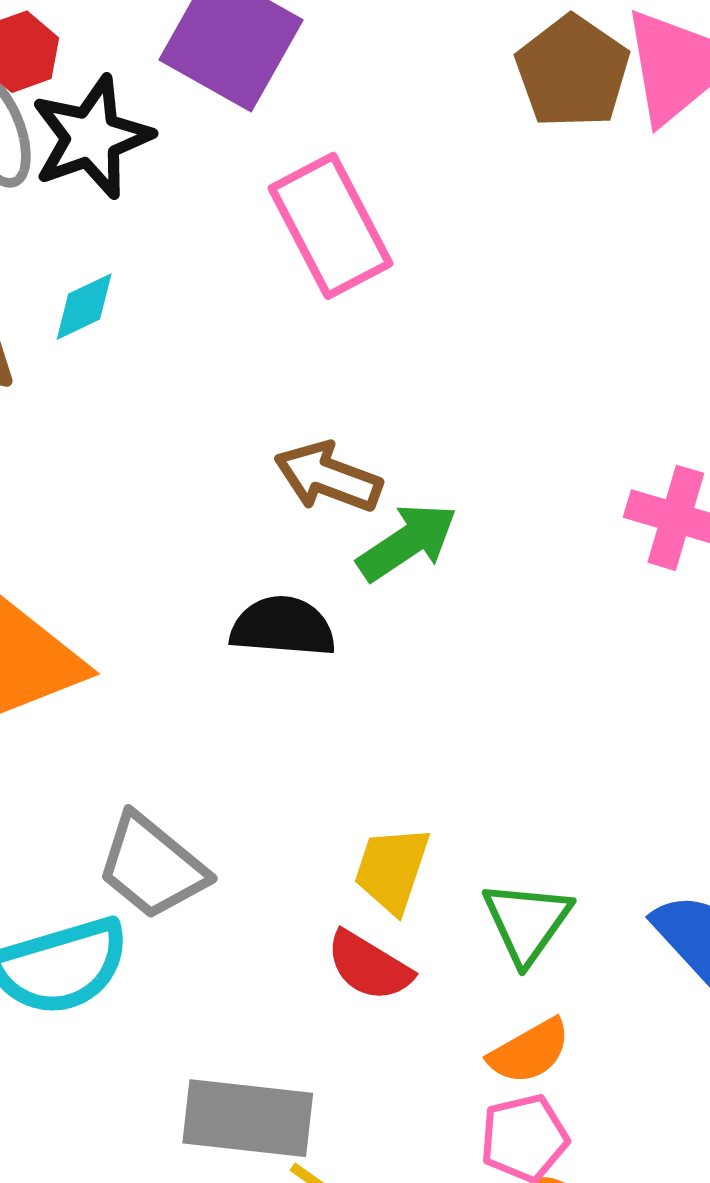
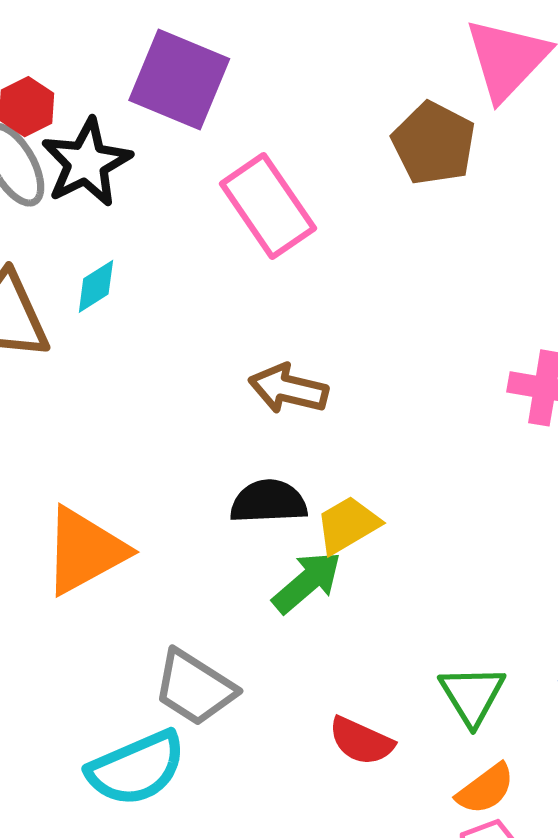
brown pentagon: (573, 72) -> (434, 143), moved
green arrow: (407, 542) -> (307, 582), moved
yellow trapezoid: (392, 869) -> (348, 525), moved, turned 48

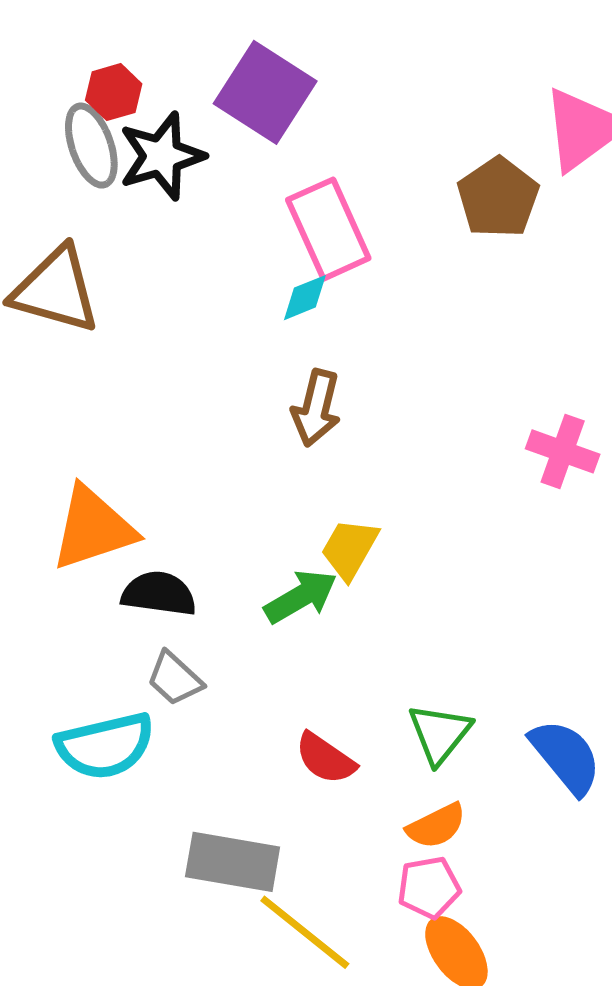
cyan diamond: (96, 286) -> (305, 298), moved
brown arrow: (288, 389) -> (316, 408), turned -100
black semicircle: (269, 502) -> (159, 594), moved
yellow trapezoid: (348, 525) -> (350, 549), turned -40
gray trapezoid: (195, 688) -> (175, 679), size x0.7

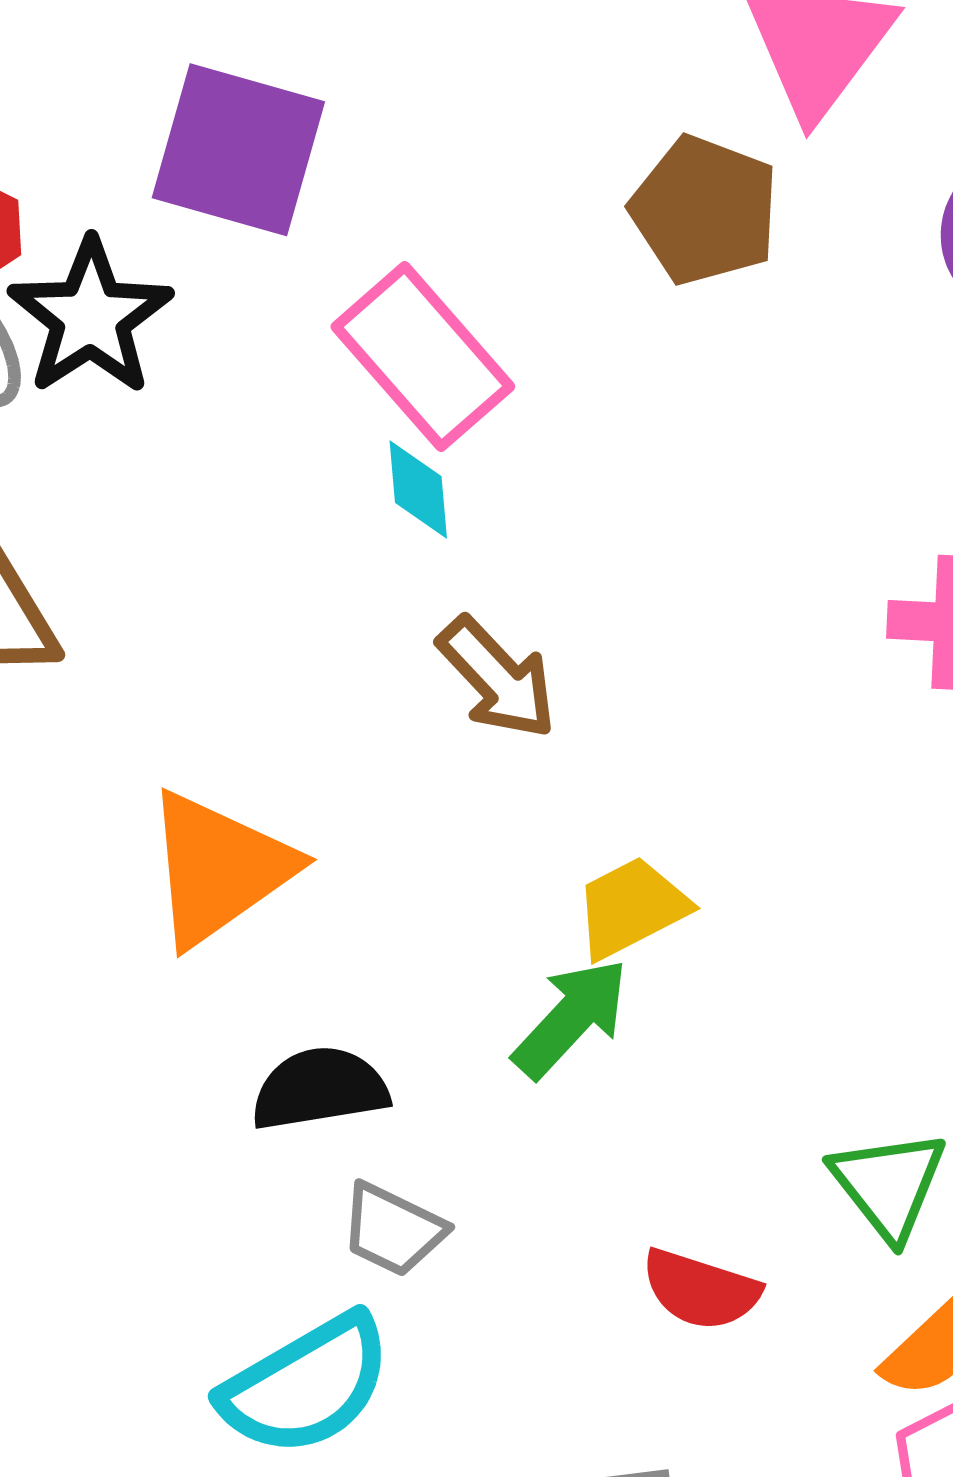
cyan diamond: (305, 298) -> (418, 490), turned -56
brown arrow: (316, 408) -> (497, 678), turned -40
orange triangle: (93, 528) -> (219, 868), moved
yellow trapezoid: (350, 549) -> (631, 908), turned 50

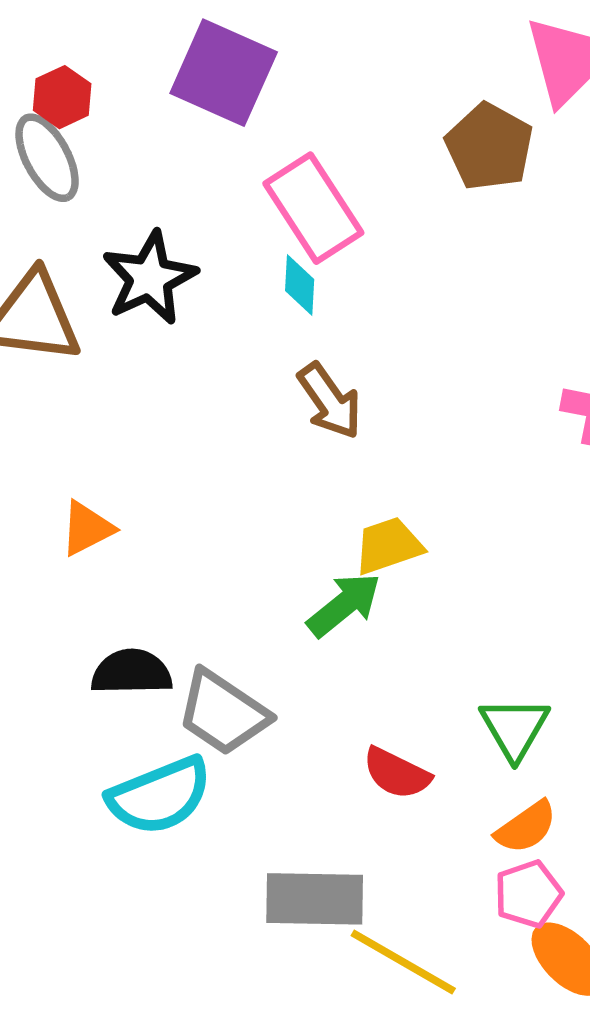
black star: (90, 317) -> (149, 278), moved
orange triangle: (219, 868) -> (87, 528), moved, size x0.6
black semicircle: (320, 1089) -> (132, 672), moved
gray trapezoid: (393, 1230) -> (223, 713), size x1.5

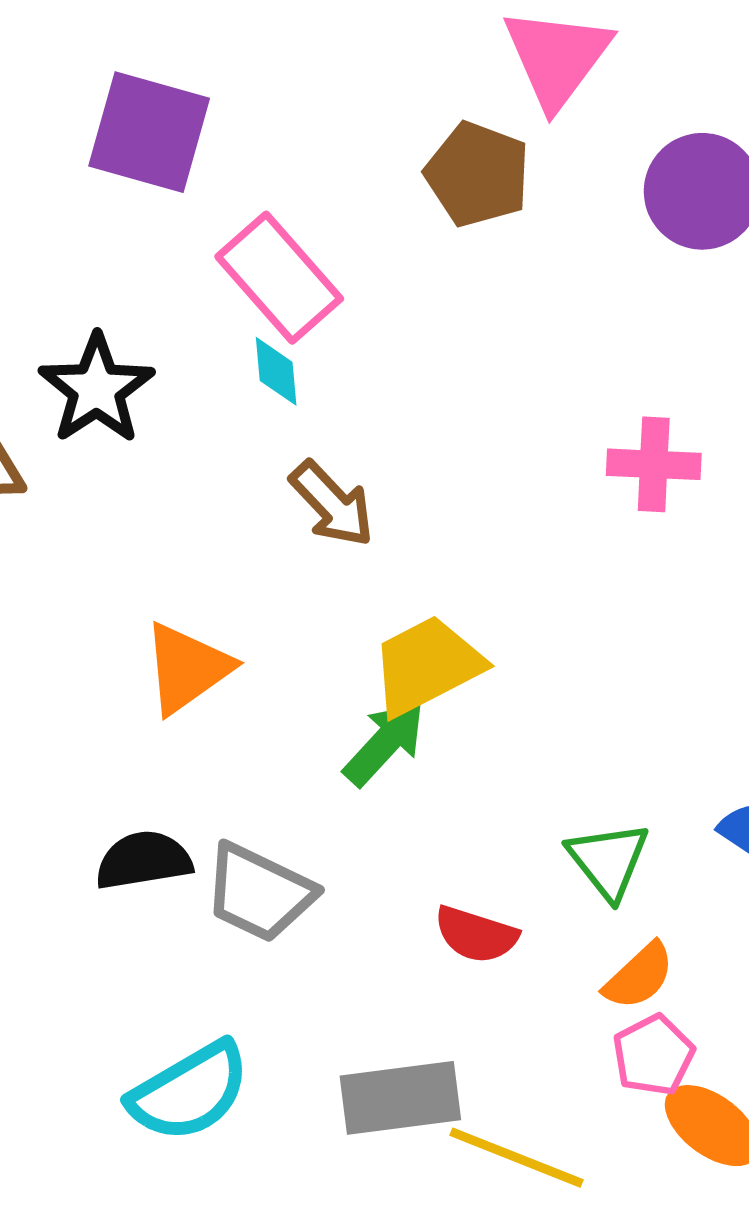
orange triangle: (87, 528) -> (187, 668), moved, size x1.4
yellow trapezoid: (388, 546) -> (427, 666), size x1.4
cyan semicircle: (160, 796) -> (189, 1092), moved

